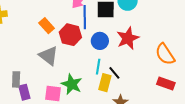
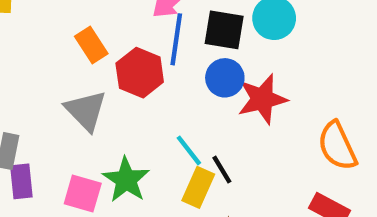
blue circle: (100, 41) -> (225, 78), moved
cyan line: (98, 67) -> (189, 150), turned -56

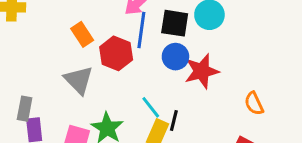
orange semicircle: (337, 146) -> (254, 103), size x0.7
black line: (222, 170) -> (174, 120), turned 45

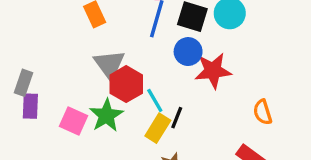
red hexagon: (116, 53) -> (126, 84), moved
gray triangle: (79, 80) -> (109, 64), moved

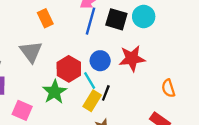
blue circle: (188, 52) -> (100, 61), moved
gray triangle: (109, 64) -> (31, 52), moved
pink square: (74, 121) -> (22, 110), moved

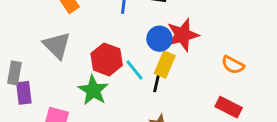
blue circle: (100, 61) -> (159, 39), moved
orange semicircle: (168, 88) -> (233, 65), turned -36
yellow rectangle: (92, 101) -> (165, 65), moved

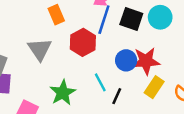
red hexagon: (107, 59) -> (83, 42), moved
yellow rectangle: (165, 65) -> (154, 87), moved

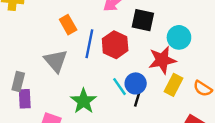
cyan circle: (160, 17) -> (179, 37), moved
blue line: (104, 20) -> (89, 44), moved
red hexagon: (83, 42) -> (115, 45), moved
blue circle: (126, 60) -> (136, 83), moved

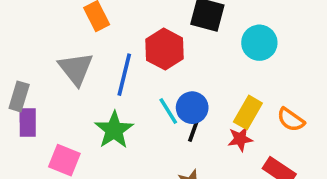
blue line: (89, 44) -> (124, 75), moved
red star: (162, 60) -> (240, 139), moved, size x0.6

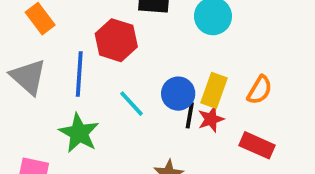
blue circle: (192, 108) -> (178, 94), moved
orange semicircle: (291, 120) -> (260, 90), turned -84
black line: (194, 130) -> (190, 115), moved

